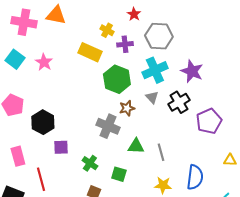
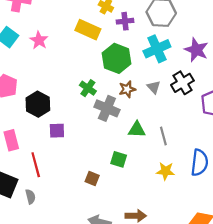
gray triangle: (152, 97) -> (154, 87), moved
green cross: (90, 163) -> (88, 88), moved

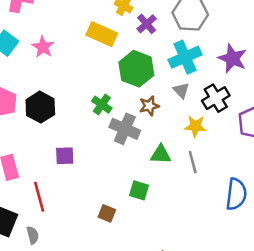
purple cross: (125, 21) -> (147, 24), turned -35
gray triangle: (154, 87) -> (181, 90), moved
black hexagon: (38, 104) -> (40, 107), moved
yellow star: (165, 171) -> (195, 126), moved

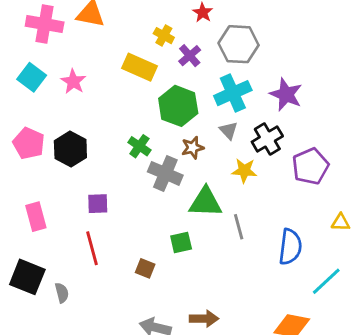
green triangle: (161, 154) -> (206, 202), size x1.4
gray line: (193, 162) -> (239, 227), moved
green square: (139, 190) -> (181, 242), turned -30
red line: (39, 197) -> (92, 248), moved

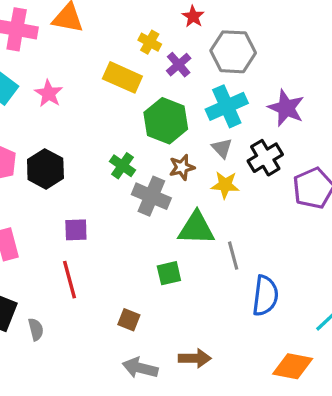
yellow star: (244, 171) -> (225, 185), moved
blue semicircle: (290, 247) -> (265, 296), moved
brown square: (145, 268) -> (129, 320), moved

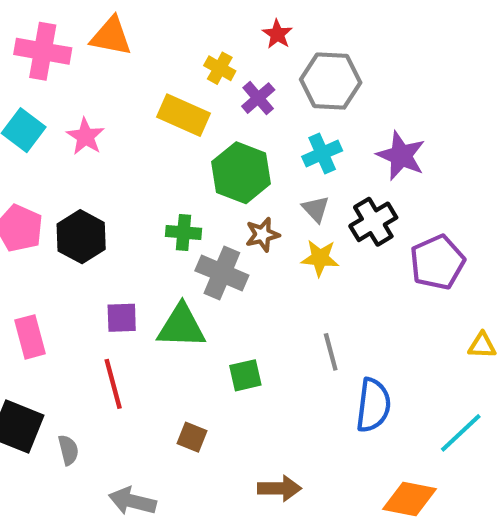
cyan cross: (227, 106) -> (322, 154), size x0.7
green cross: (122, 166) -> (184, 232), turned -30
green triangle: (196, 228) -> (181, 326), moved
gray arrow: (140, 368) -> (132, 501), moved

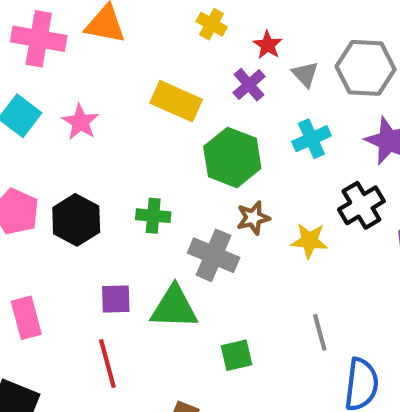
red star: (277, 34) -> (268, 45), moved
yellow cross: (220, 68) -> (212, 24), moved
gray hexagon: (331, 81) -> (366, 68), moved
gray triangle: (316, 209) -> (305, 74), moved
green cross: (184, 232) -> (153, 216), moved

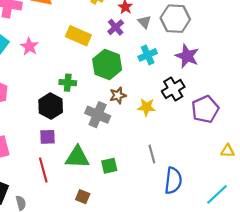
green cross: (153, 216) -> (68, 83), moved
black hexagon: (76, 220) -> (51, 106), moved
green triangle: (174, 307) -> (77, 157), moved

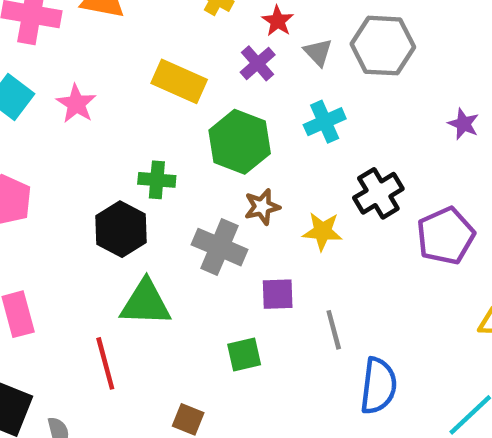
purple star: (187, 56) -> (463, 124), moved, size x0.6
purple square: (47, 137) -> (278, 294), moved
green triangle: (77, 157) -> (146, 303), moved

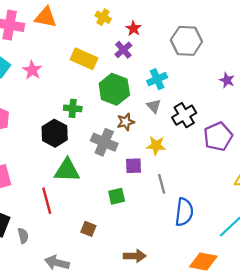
gray triangle: (318, 52) -> (154, 106), moved
yellow star: (322, 231) -> (156, 146), moved

